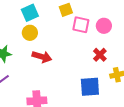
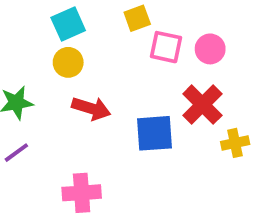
red cross: (100, 55) -> (202, 105), size x1.5
blue square: (90, 87) -> (154, 133), moved

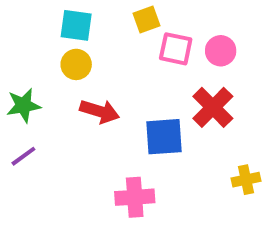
cyan square: (68, 24) -> (76, 25), turned 32
yellow cross: (235, 143) -> (246, 180), moved
pink cross: (82, 193) -> (135, 197), moved

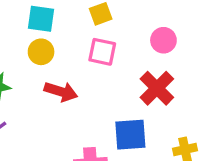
pink square: (176, 49) -> (102, 52), moved
blue square: (164, 137) -> (130, 135), moved

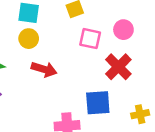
pink square: (102, 52) -> (90, 39), moved

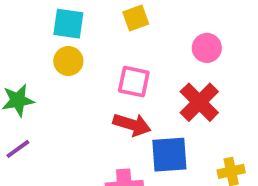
pink square: (90, 39) -> (134, 82), moved
red arrow: (44, 69) -> (132, 125), moved

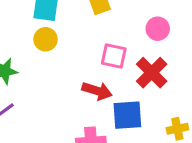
pink square: (134, 82) -> (114, 56), moved

